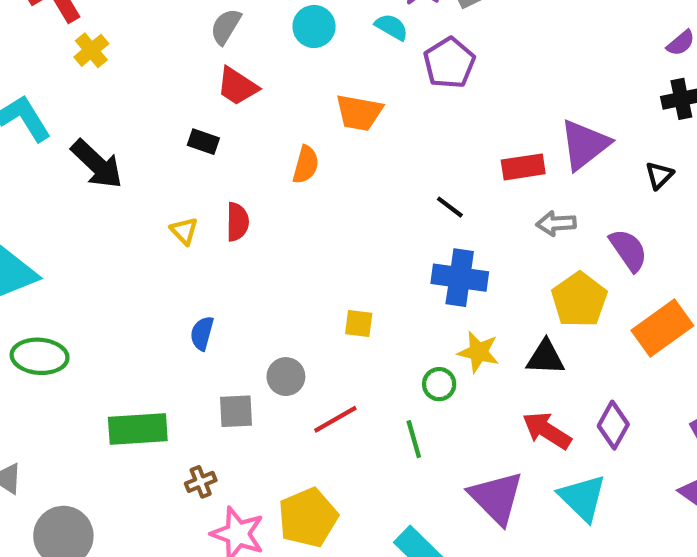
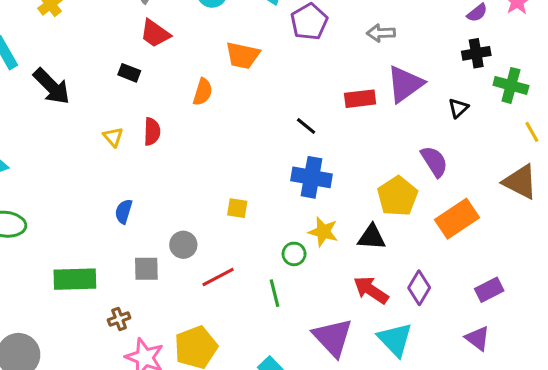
gray arrow: (556, 223) -> (381, 33), moved

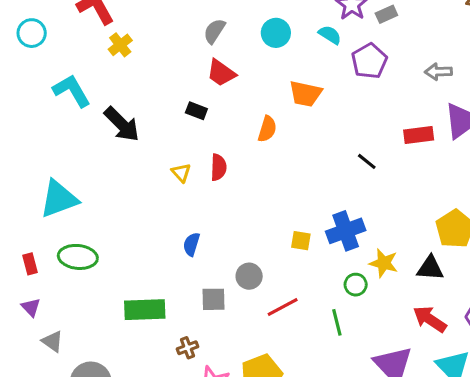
blue cross: (312, 177) -> (346, 231), moved, turned -30

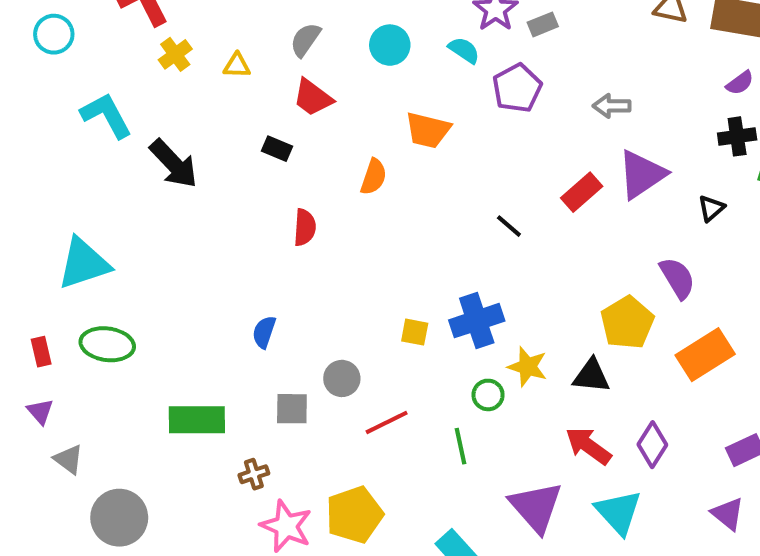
red rectangle: (419, 135) -> (582, 192), turned -36
yellow triangle: (181, 173) -> (237, 66), moved, turned -48

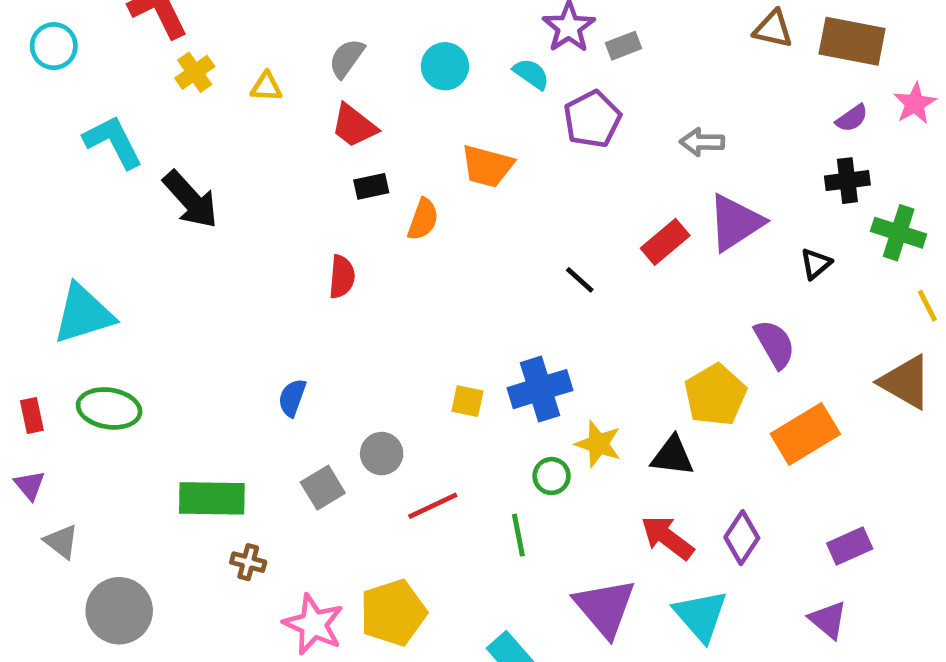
black rectangle: (277, 149) -> (371, 186), moved, turned -36
gray square: (292, 409) -> (323, 488), turned -33
brown cross: (254, 474) -> (248, 562), moved, turned 32

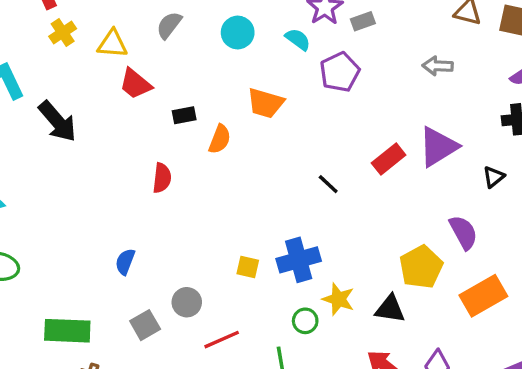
yellow triangle: (266, 87) -> (112, 44), size x1.4
red trapezoid: (354, 126) -> (135, 84), moved
gray arrow: (702, 142) -> (438, 66), moved

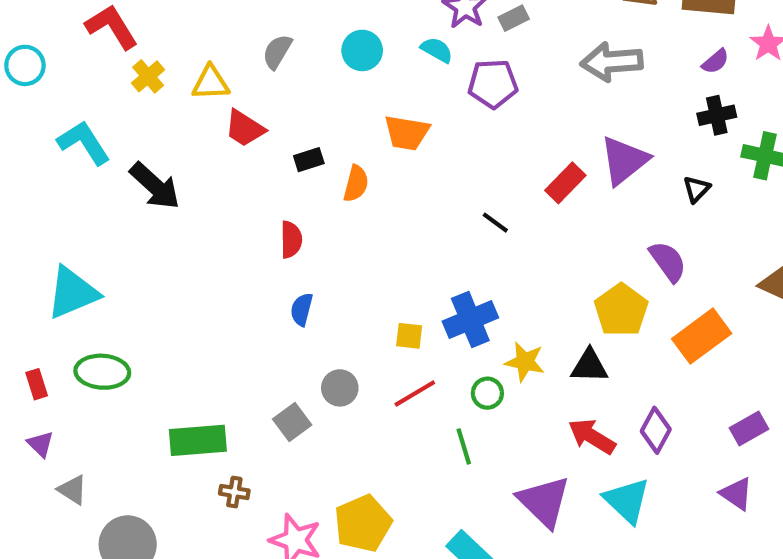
gray arrow: (438, 66) -> (612, 62), size x1.6
purple pentagon: (340, 72) -> (493, 84), turned 30
blue semicircle: (125, 262) -> (302, 309), moved
red line: (222, 340) -> (415, 394), moved

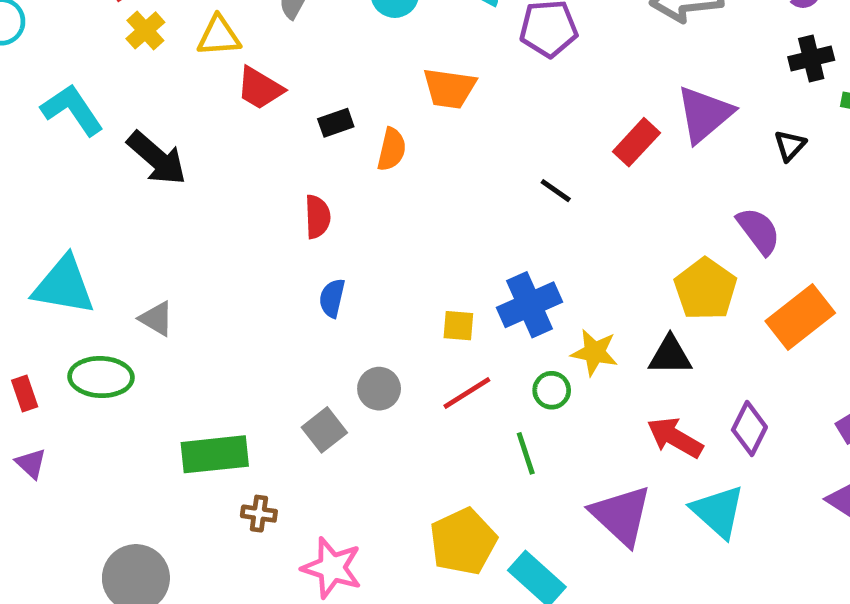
cyan triangle: (72, 293) -> (64, 286), turned 34
gray triangle: (72, 490) -> (157, 319), moved
yellow pentagon: (363, 523) -> (463, 542), moved

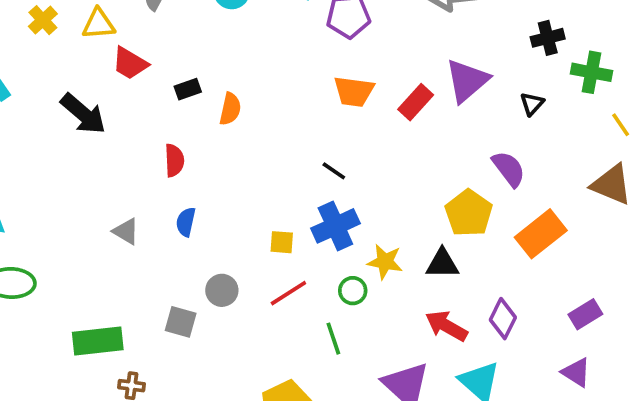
orange trapezoid: (449, 88) -> (354, 91), moved
black arrow: (157, 158) -> (83, 114), moved
black line: (556, 191) -> (334, 171), moved
gray triangle: (157, 319) -> (126, 231), moved
gray square: (324, 430) -> (181, 322), turned -36

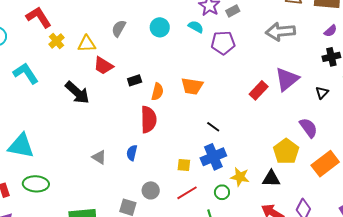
orange trapezoid: (354, 91) -> (192, 86), moved
red semicircle: (174, 160) -> (148, 119), moved, size x1.5

